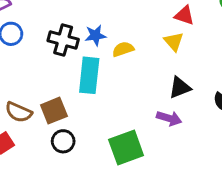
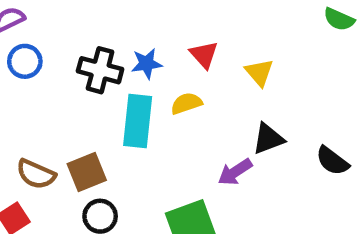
red triangle: (184, 15) -> (204, 55), moved, turned 30
yellow semicircle: (123, 49) -> (186, 103), moved
purple arrow: (169, 118) -> (235, 172), moved, turned 130

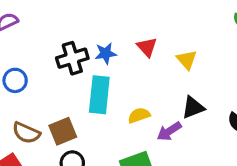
blue circle: (25, 61) -> (15, 80), moved
black cross: (100, 70) -> (72, 58), turned -32
yellow semicircle: (186, 103) -> (139, 115), moved

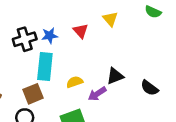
yellow triangle: (187, 60) -> (110, 19), moved
brown square: (63, 131) -> (33, 94), moved

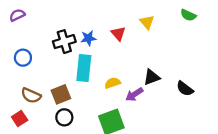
brown square: (33, 94) -> (61, 94), moved

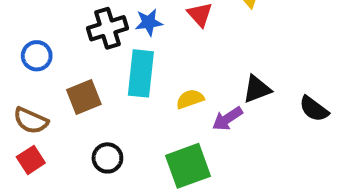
brown square: (61, 94) -> (84, 97), moved
brown semicircle: (31, 96) -> (31, 121), moved

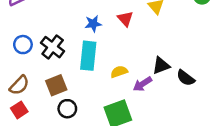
black cross: (107, 28) -> (53, 47), moved, turned -35
brown square: (84, 97) -> (56, 85), moved
black semicircle: (314, 109) -> (186, 78), moved
brown semicircle: (31, 121) -> (19, 85), turned -70

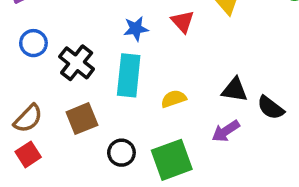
blue circle: (23, 45) -> (33, 43), moved
black triangle: (161, 66) -> (235, 90), turned 30
purple arrow: (142, 84) -> (226, 131), moved
black circle: (67, 109) -> (121, 153), moved

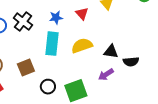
black cross: (77, 63) -> (23, 22), moved
yellow semicircle: (174, 99) -> (82, 46), moved, size x1.5
black semicircle: (271, 108) -> (131, 62), turned -42

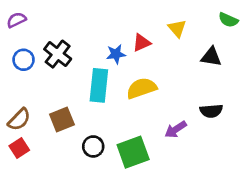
red triangle: (82, 14) -> (142, 43), turned 48
blue star: (56, 18) -> (116, 54), moved
black triangle: (111, 52) -> (211, 57), moved

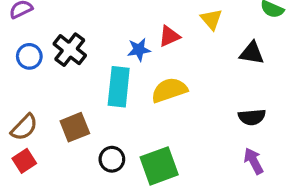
purple arrow: (176, 129) -> (254, 161), moved, turned 95

